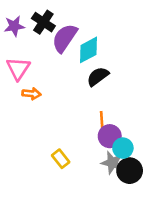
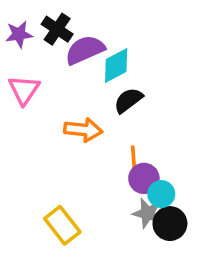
purple semicircle: (65, 38) -> (85, 50), turned 32
orange arrow: (31, 94) -> (83, 130), moved, size x1.5
yellow rectangle: (61, 159) -> (62, 225), moved, size x1.5

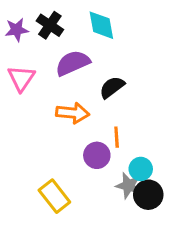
purple semicircle: (85, 50) -> (73, 63), moved
cyan diamond: (116, 66) -> (101, 25), moved, turned -72
purple circle: (144, 178) -> (97, 155), moved

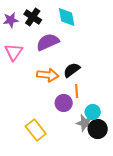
black semicircle: (112, 87) -> (72, 70), moved

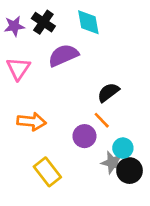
black semicircle: (72, 70) -> (108, 92), moved
orange arrow: (48, 75) -> (32, 122), moved
orange line: (77, 91) -> (102, 120), turned -40

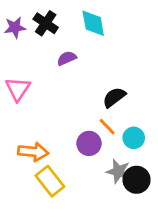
purple semicircle: (63, 55) -> (67, 58), size x0.6
pink triangle: (18, 69) -> (18, 89), moved
orange arrow: (32, 122) -> (33, 152), moved
cyan circle: (123, 148) -> (134, 138), moved

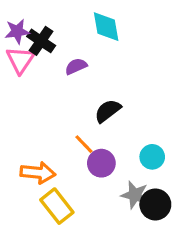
black cross: (46, 23) -> (41, 41), moved
pink triangle: (18, 89) -> (20, 60), moved
black semicircle: (114, 97) -> (108, 111), moved
orange line: (107, 127) -> (84, 144), moved

